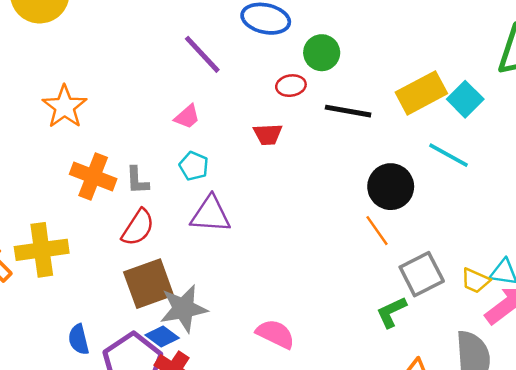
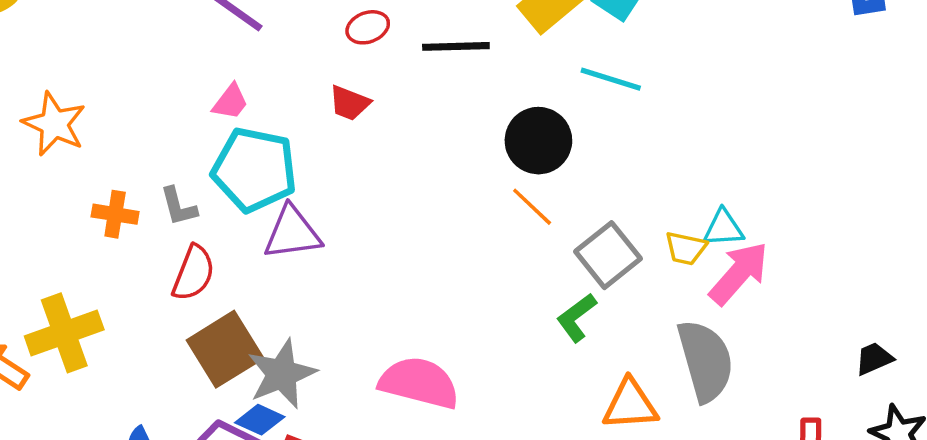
red trapezoid: (268, 134) -> (349, 103), turned 36
cyan pentagon: (194, 166) -> (254, 170), size x2.0
orange cross: (93, 177) -> (115, 214), size x0.7
pink semicircle: (275, 334) -> (419, 383), size x1.4

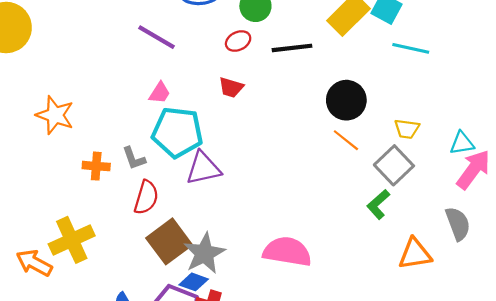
cyan line: (611, 79) -> (411, 48), moved
yellow trapezoid: (686, 248) -> (407, 129), moved
gray semicircle: (705, 361) -> (458, 224), size x0.7

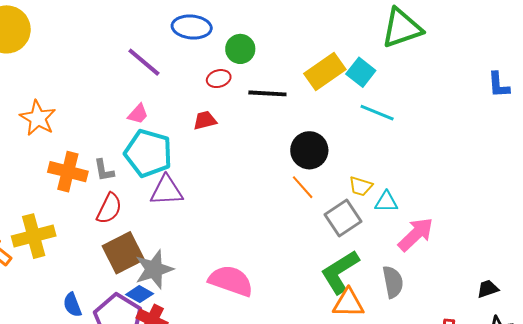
red trapezoid: (231, 87) -> (205, 120), turned 140
cyan triangle: (462, 143) -> (386, 202), moved
orange cross: (96, 166) -> (68, 172), size x1.5
green L-shape: (378, 204) -> (340, 272), moved, size x1.6

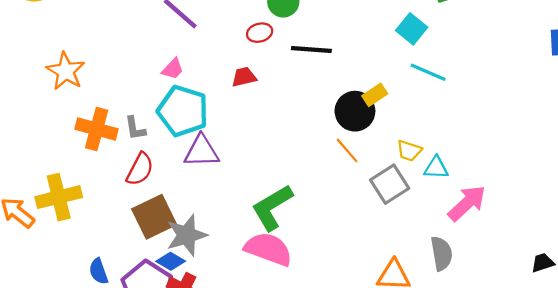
yellow rectangle: (325, 72) -> (375, 95), moved, size x0.6
green L-shape: (340, 272) -> (272, 207), moved

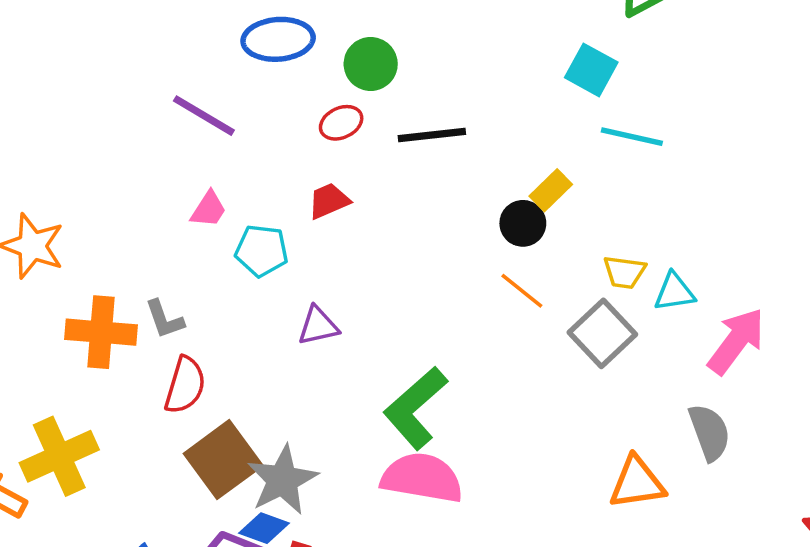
cyan pentagon: (183, 111) -> (262, 251), moved, size x0.6
black circle: (355, 111) -> (523, 223), size x0.7
purple triangle: (202, 151) -> (318, 326), moved, size x0.7

